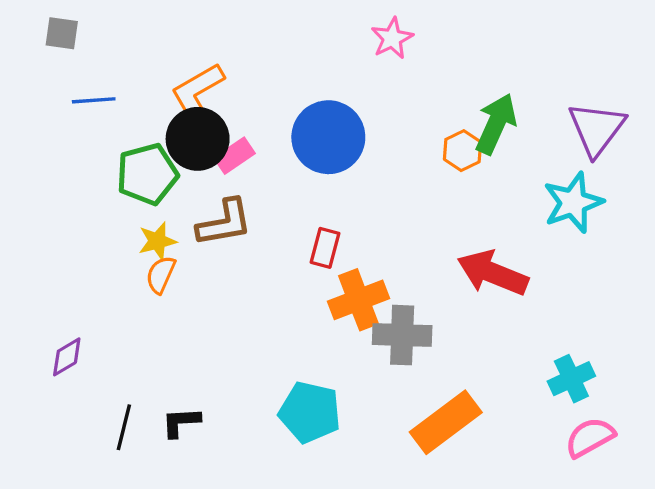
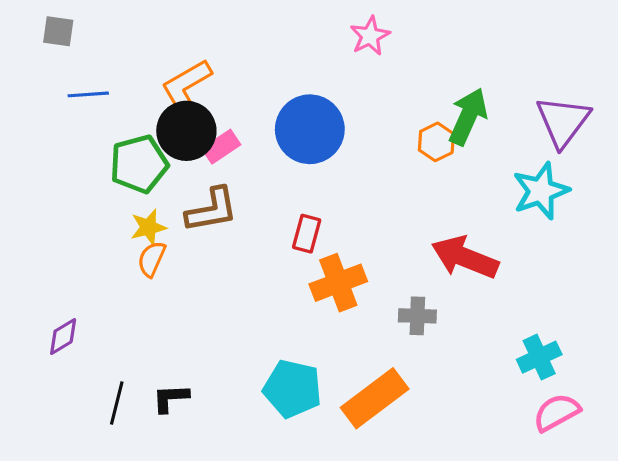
gray cross: (402, 335) -> (417, 316), moved, size x0.7
orange rectangle: (446, 422) -> (375, 398), moved

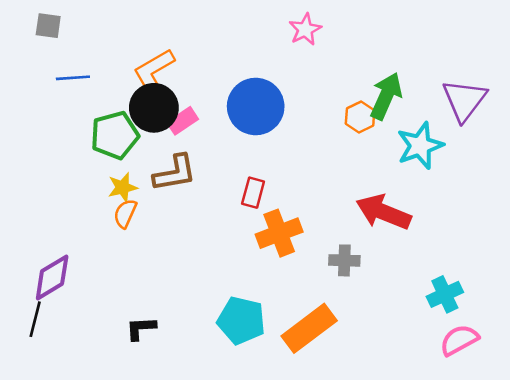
cyan star: (541, 191) -> (420, 146), moved
purple diamond: (63, 336) -> (52, 277), size x1.5
black line: (117, 403) -> (35, 319), moved

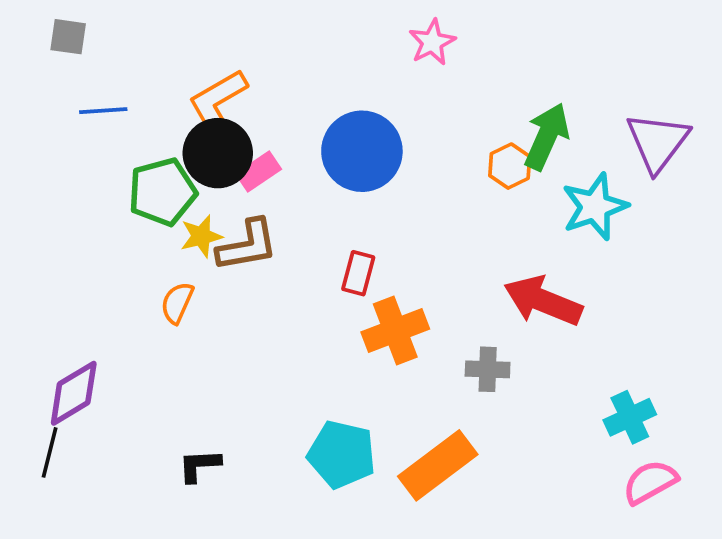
yellow star: (123, 187) -> (201, 236), moved

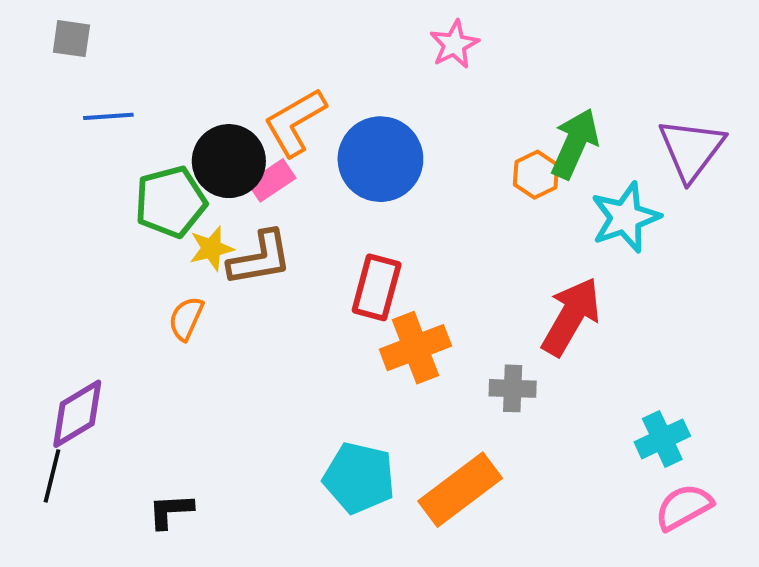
orange L-shape: (218, 101) -> (295, 122), moved
red rectangle: (358, 273) -> (377, 287), size x1.4
red arrow: (543, 301) -> (571, 317), turned 98
black L-shape: (199, 465) -> (171, 511), moved

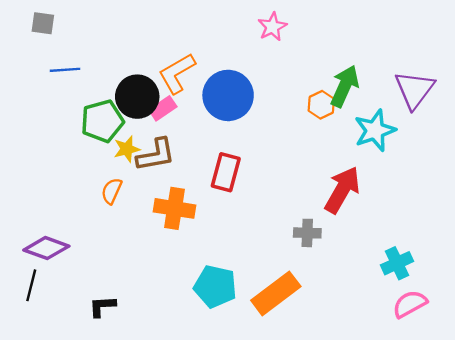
orange cross: (415, 348) -> (175, 208), moved, turned 30
purple diamond: (77, 414) -> (46, 248), turned 51

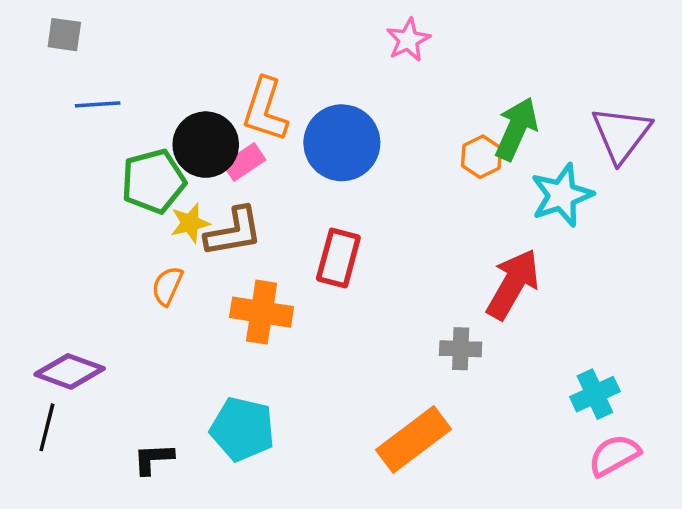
orange L-shape: (177, 73) -> (265, 110), turned -42
cyan pentagon: (215, 286) -> (242, 429), moved

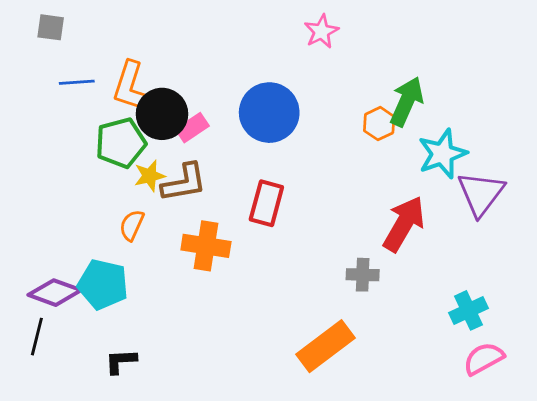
orange L-shape: (265, 110) -> (130, 86), moved
purple triangle: (621, 134) -> (481, 194), moved
cyan pentagon: (242, 429) -> (103, 284), moved

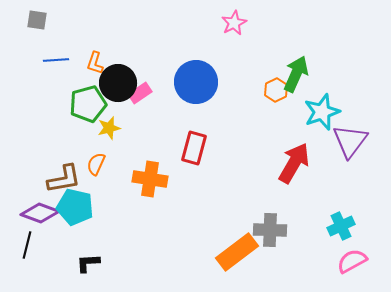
orange L-shape: (130, 86) -> (95, 63), size x0.6
brown L-shape: (184, 183) -> (64, 179), moved
gray cross: (363, 275) -> (270, 230), moved, size x1.4

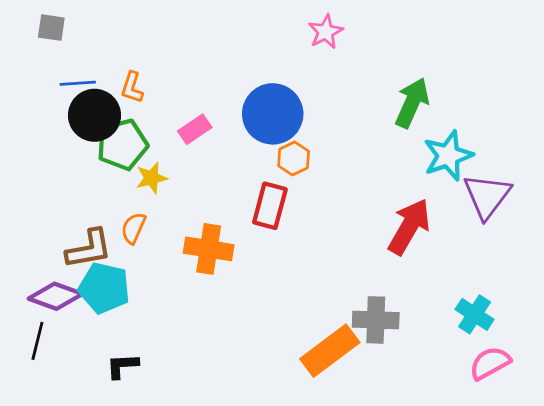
black circle: (118, 83) -> (94, 115), moved
orange hexagon: (276, 90) -> (294, 158), moved
cyan cross: (341, 226) -> (475, 314), turned -32

